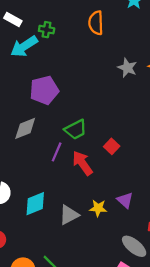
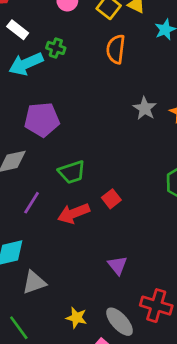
purple line: (57, 152) -> (32, 203), moved
red arrow: (82, 163) -> (74, 213), turned -85
yellow star: (98, 208) -> (76, 318), moved
gray triangle: (69, 215) -> (34, 282), moved

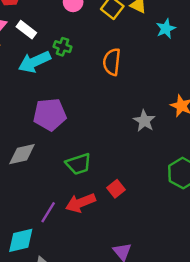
orange semicircle: (116, 49) -> (112, 62), moved
gray star: (145, 108) -> (144, 121), moved
purple line: (32, 203) -> (48, 212), moved

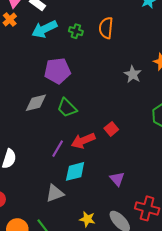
green cross: (63, 47) -> (76, 31), moved
green trapezoid: (79, 164) -> (67, 108), moved, turned 65
cyan diamond: (21, 240) -> (75, 171), moved

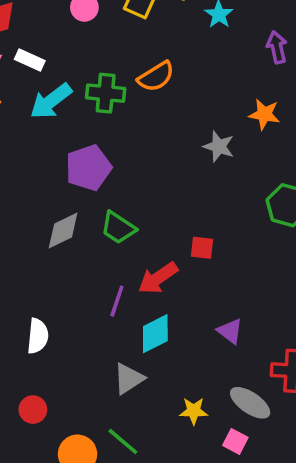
orange semicircle: (106, 28) -> (156, 77), turned -115
green cross: (76, 31) -> (106, 93), size x1.5
red square: (111, 129) -> (202, 248), turned -32

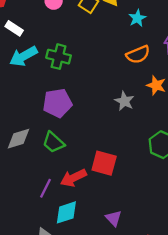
orange semicircle: (156, 77) -> (138, 54), moved
purple pentagon: (88, 168) -> (57, 103), moved
red square: (202, 248) -> (104, 163), size x1.6

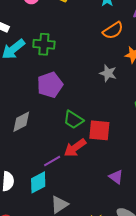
green trapezoid: (53, 142) -> (73, 120), moved
purple line: (45, 188) -> (52, 161), turned 42
cyan diamond: (66, 212) -> (38, 182), moved

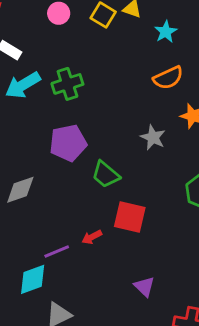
green cross: (44, 44) -> (67, 84), turned -30
green trapezoid: (73, 120) -> (106, 174), moved
red arrow: (75, 148) -> (92, 237), size x0.6

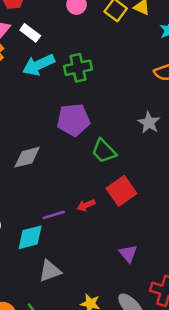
red square: (130, 217) -> (121, 191), turned 36

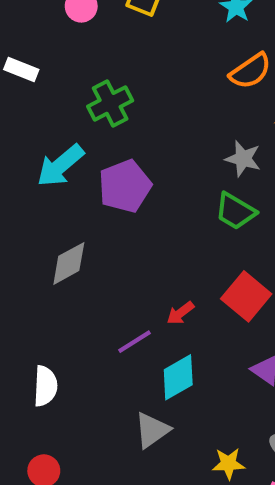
cyan arrow: (39, 65) -> (60, 166), moved
green trapezoid: (104, 151) -> (235, 211), moved
red square: (121, 191) -> (246, 296), moved
cyan diamond: (30, 237) -> (178, 377), moved

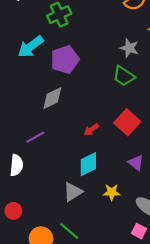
gray diamond: (69, 263) -> (52, 98), moved
purple line: (134, 342) -> (35, 137), moved
yellow star: (228, 464) -> (112, 192), moved

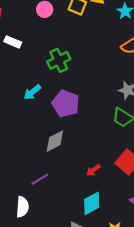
cyan arrow: (31, 47) -> (32, 92), size x0.7
purple pentagon: (65, 60) -> (66, 104), turned -30

